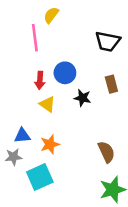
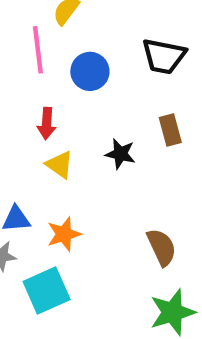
blue circle: (65, 73) -> (90, 71), moved

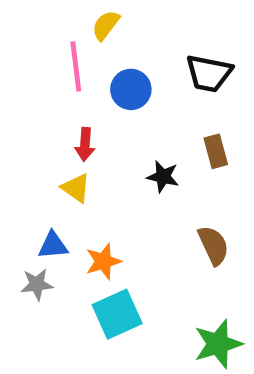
yellow triangle: (60, 165) -> (76, 188), moved
brown semicircle: (162, 247) -> (213, 245), moved
cyan square: (47, 291) -> (117, 314), moved

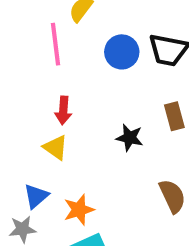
blue circle: (131, 89) -> (122, 52), moved
blue triangle: (53, 245) -> (36, 196), turned -36

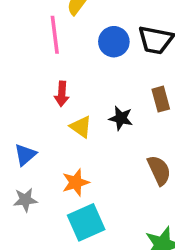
yellow triangle: (56, 147) -> (81, 127), moved
blue triangle: (36, 196) -> (25, 155), moved

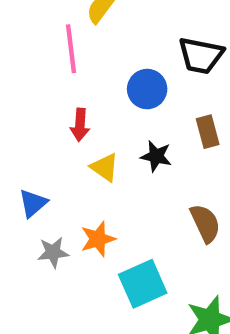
blue circle: (114, 42) -> (147, 89), moved
gray star: (25, 200) -> (53, 252), moved
cyan square: (86, 222) -> (143, 284), moved

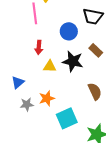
brown rectangle: (208, 132) -> (96, 50), turned -32
black star: (156, 156) -> (73, 61), size x1.5
yellow triangle: (105, 167) -> (50, 66), turned -32

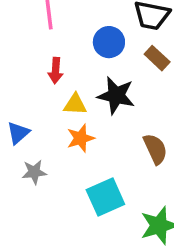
brown rectangle: (96, 50) -> (157, 58), moved
orange star: (47, 98) -> (80, 138), moved

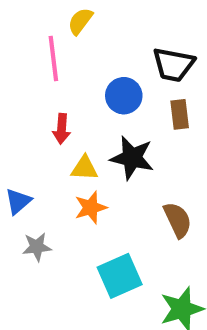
brown rectangle: (157, 58) -> (180, 114), turned 40

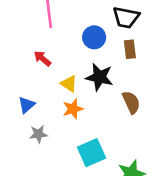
red arrow: (62, 129) -> (42, 59), moved, turned 126
yellow triangle: (84, 168) -> (69, 84), turned 30
brown semicircle: (178, 220) -> (131, 102), moved

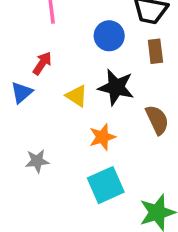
red arrow: (42, 59) -> (42, 63), turned 84
blue triangle: (27, 105) -> (22, 92), moved
orange star: (73, 109) -> (102, 137), moved

